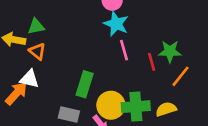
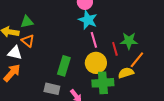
white triangle: (29, 79) -> (15, 53), moved
yellow circle: (111, 105) -> (96, 63), moved
yellow semicircle: (166, 109) -> (126, 73), moved

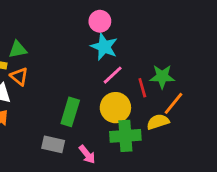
pink line: (94, 40) -> (113, 75), turned 63

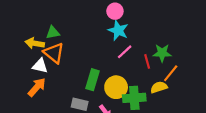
orange triangle: (19, 76) -> (54, 53), size x1.5
yellow circle: (115, 108) -> (116, 87), moved

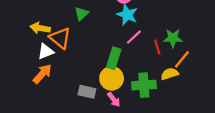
green triangle: (53, 33) -> (81, 14), moved, turned -32
white triangle: (40, 66) -> (46, 52), turned -35
green rectangle: (92, 80) -> (114, 58), moved
yellow circle: (116, 87) -> (112, 78), moved

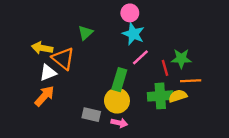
orange line: (182, 59) -> (191, 81), turned 48
green cross: (144, 85) -> (160, 96), moved
pink arrow: (114, 100) -> (119, 123), turned -40

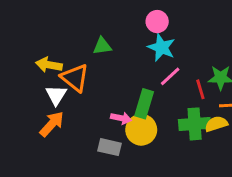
green triangle: (85, 33) -> (102, 46), turned 35
white triangle: (48, 73) -> (56, 95), turned -36
pink arrow: (119, 123) -> (121, 118), moved

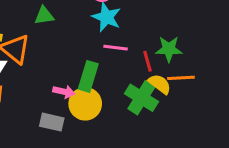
pink line: (170, 76) -> (116, 48), turned 50
green cross: (195, 124) -> (141, 98), turned 36
yellow semicircle: (216, 124) -> (160, 84), moved, turned 55

